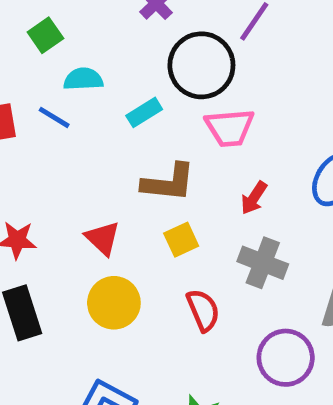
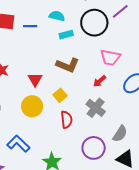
cyan semicircle: (83, 79) -> (57, 16), moved
blue line: (54, 117) -> (30, 26), turned -48
pink trapezoid: (230, 128) -> (110, 57), moved
yellow square: (181, 240) -> (60, 95), moved, turned -32

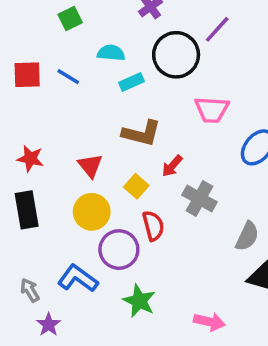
blue line: (30, 26) -> (68, 77), turned 40
red arrow: (100, 81) -> (172, 166), moved
purple circle: (94, 148) -> (119, 250), moved

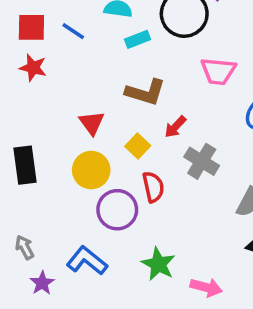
red star: (30, 159) -> (33, 68), moved
blue L-shape: (78, 278) -> (87, 261), moved
green star: (139, 301) -> (158, 264), moved

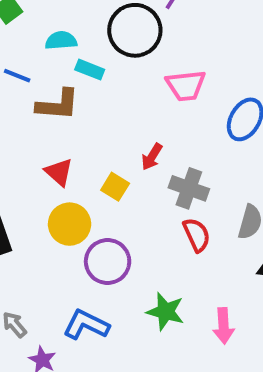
cyan rectangle: (138, 39) -> (90, 70), turned 55
brown L-shape: (146, 92) -> (58, 105), moved
red semicircle: (153, 187) -> (197, 235), moved
pink arrow: (206, 287) -> (224, 326), turned 84

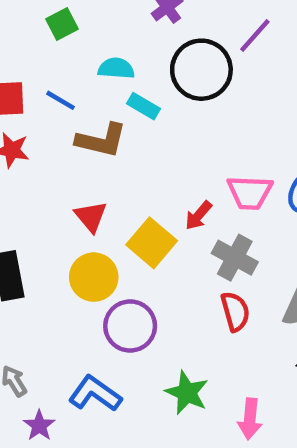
pink trapezoid: (186, 85) -> (250, 192), moved
yellow square: (115, 187) -> (152, 243), size x1.5

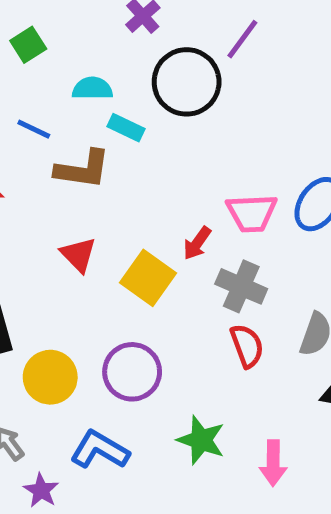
yellow circle: (94, 277) -> (50, 377), moved

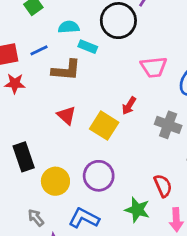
blue line: (34, 129) -> (39, 50), turned -48
pink trapezoid: (252, 213) -> (154, 67), moved
gray cross: (241, 286) -> (168, 125), moved
red semicircle: (247, 346) -> (163, 186), moved

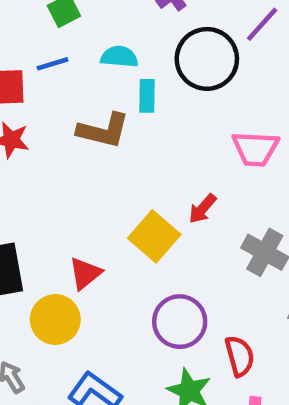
cyan rectangle: (88, 47) -> (147, 96), turned 60
blue line: (39, 50) -> (53, 64), moved
red triangle: (67, 115) -> (85, 273), moved, turned 30
purple circle: (99, 176) -> (180, 322), moved

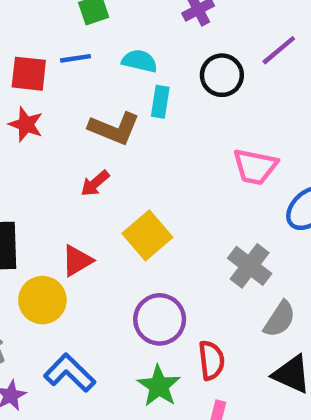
black circle: (207, 59) -> (222, 75), size x0.7
red arrow: (203, 209) -> (95, 183), moved

